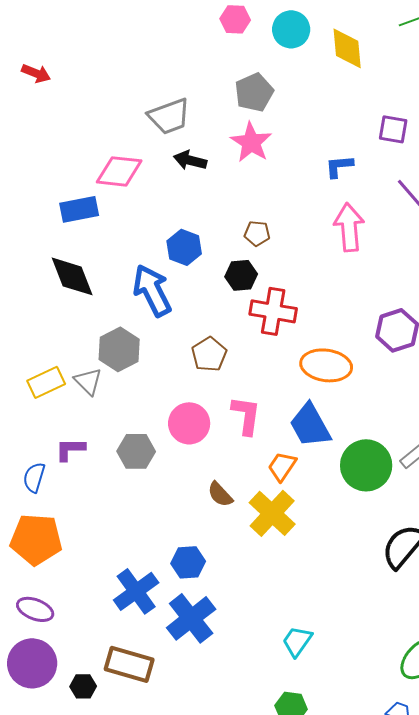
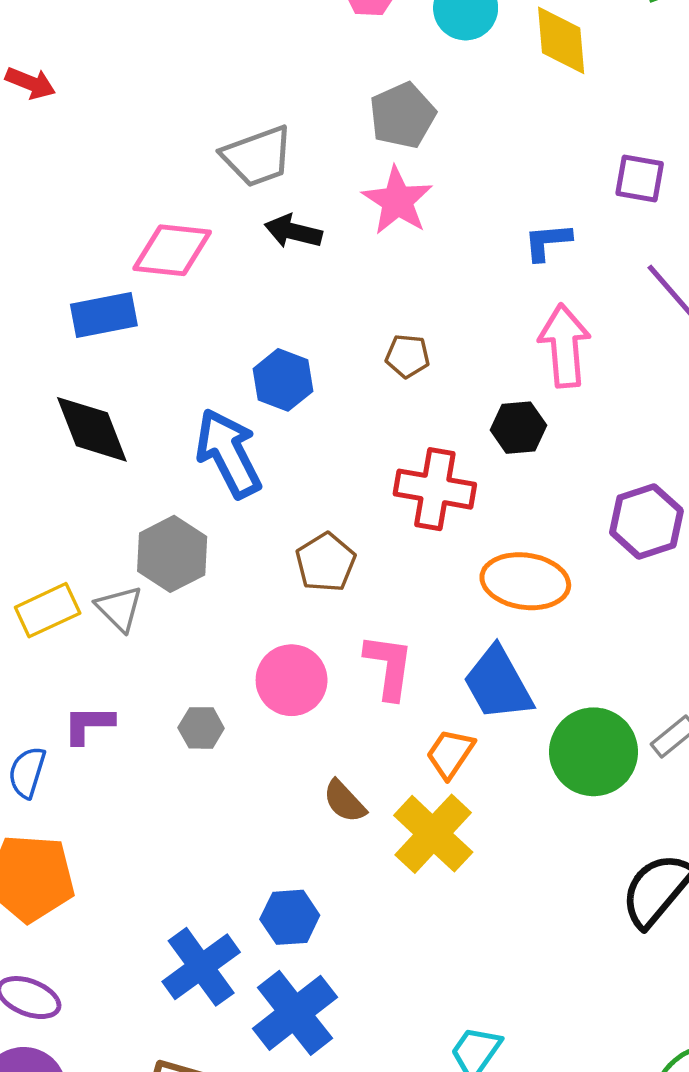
black hexagon: (241, 275) -> (518, 428), moved
gray hexagon: (136, 451) -> (201, 728), size x0.7

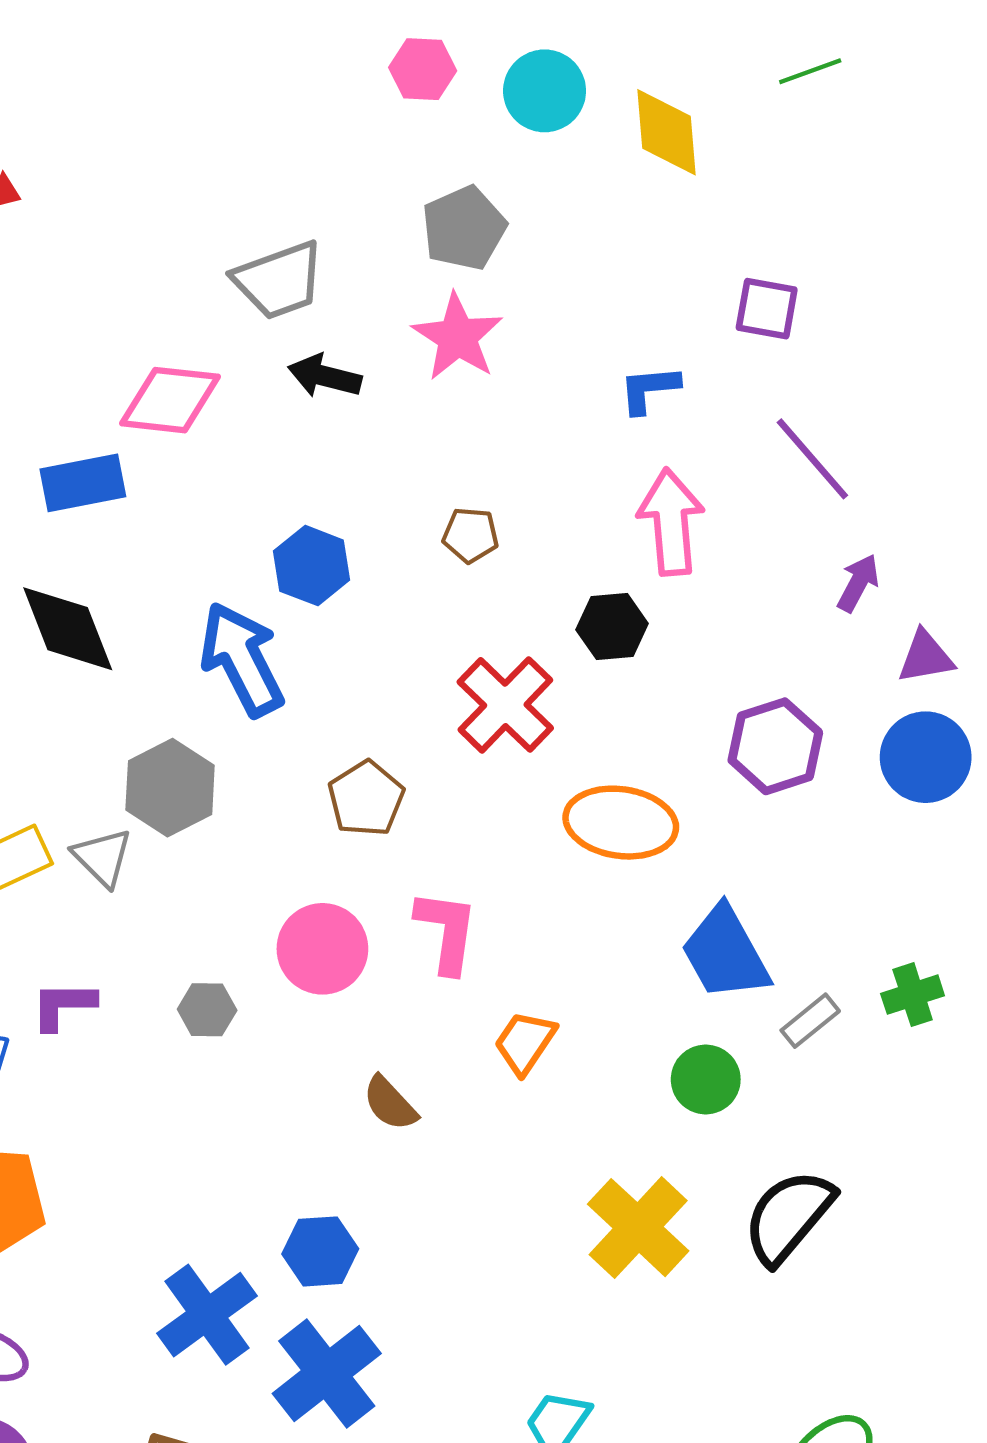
red cross: (435, 489) -> (505, 705), turned 34
blue trapezoid: (498, 684) -> (725, 953), moved
green circle: (594, 752) -> (706, 1079), moved, size x0.6
yellow cross: (433, 834) -> (638, 1228), moved

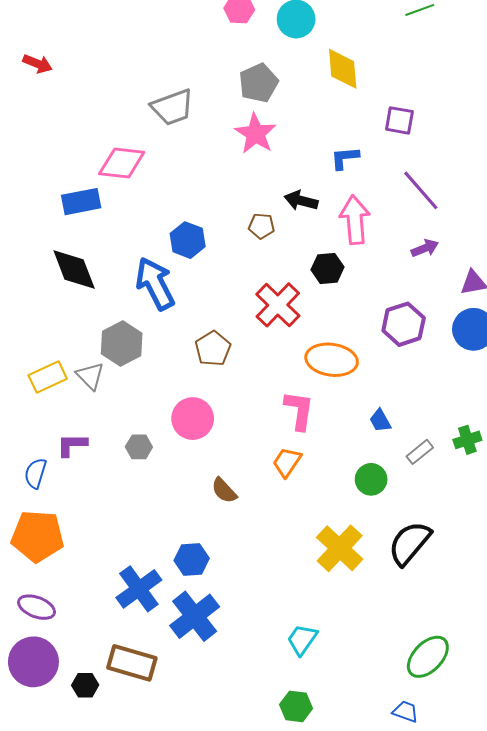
yellow diamond: (666, 132) -> (343, 69), moved
black arrow: (325, 376) -> (301, 201), moved
purple arrow: (858, 583) -> (425, 248), moved, turned 40
pink L-shape: (447, 931) -> (299, 410), moved
blue trapezoid: (725, 953) -> (380, 421), size x0.5

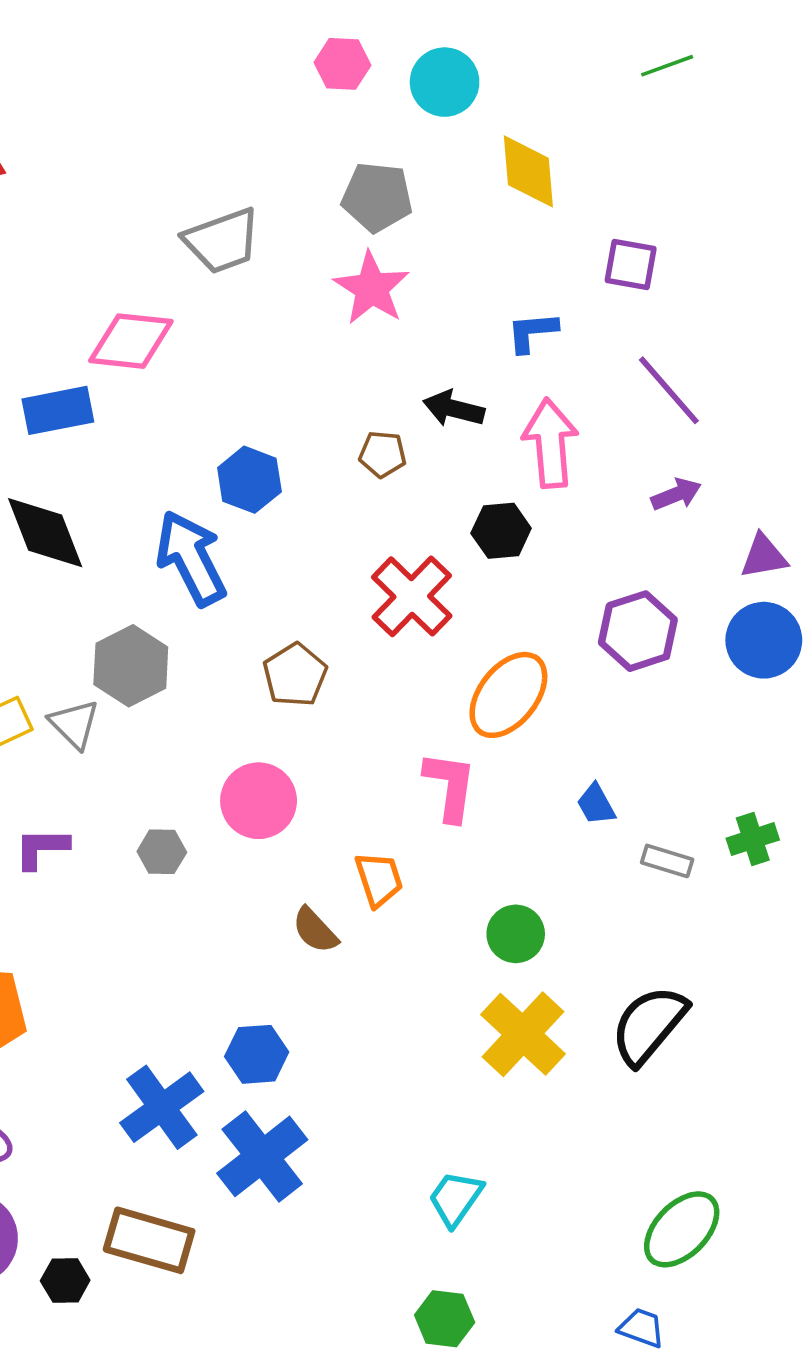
gray pentagon: (259, 83) -> (377, 197), turned 30
orange ellipse: (332, 360) -> (508, 695), turned -60
gray rectangle: (420, 452) -> (667, 861), turned 56
orange trapezoid: (287, 462) -> (379, 879), moved, turned 128
green circle: (371, 479) -> (516, 934), moved

